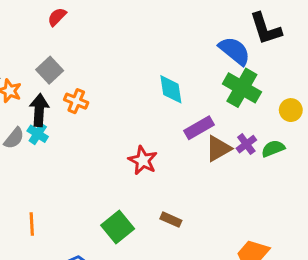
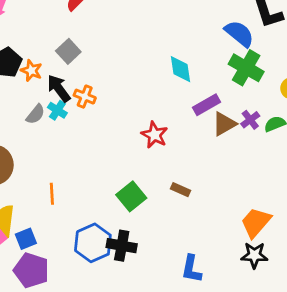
orange cross: (76, 101) -> (85, 97), moved
black arrow: (39, 110) -> (59, 88), turned -40

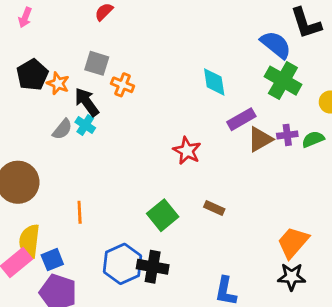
gray square: (68, 51) -> (97, 63), turned -30
orange cross: (85, 97) -> (123, 85), moved
purple cross: (250, 120) -> (287, 135), turned 30

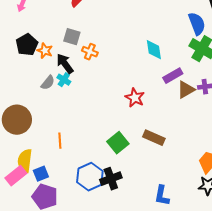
blue semicircle: (276, 45) -> (197, 24), turned 30
brown rectangle: (214, 208) -> (154, 138), size x1.5
black cross: (153, 267) -> (111, 179), turned -30

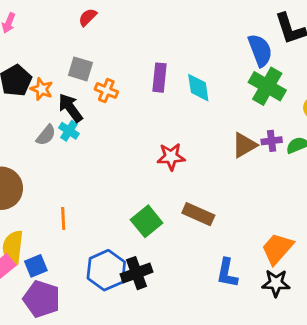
purple rectangle: (173, 76) -> (159, 78), moved, turned -54
red star: (135, 98) -> (171, 157), turned -30
blue L-shape: (162, 196) -> (227, 273), moved

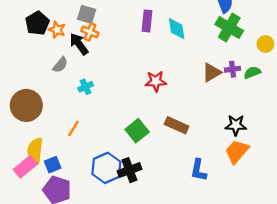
orange cross: (106, 91) -> (90, 32), moved
cyan cross: (69, 131) -> (86, 87), moved, turned 32
orange line: (63, 218) -> (73, 128), turned 35
black star: (276, 283) -> (236, 125), moved

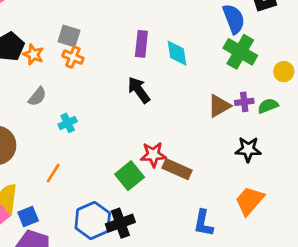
black arrow: (79, 44) -> (139, 90), moved
red star: (156, 81) -> (153, 155), moved
black star: (236, 125) -> (248, 149), moved

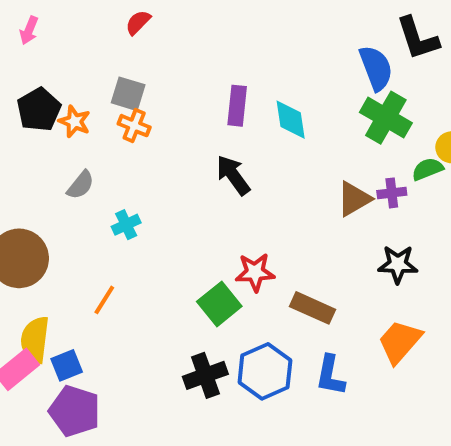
green semicircle: (268, 106) -> (428, 169), moved
brown rectangle: (177, 169) -> (313, 308), moved
blue hexagon: (93, 220) -> (265, 371), moved

